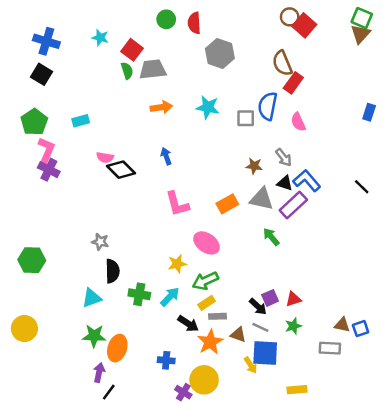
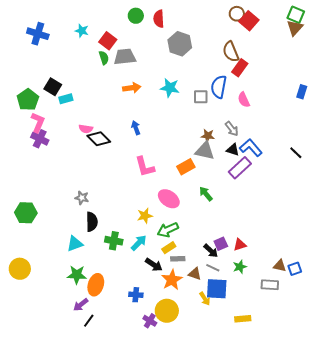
black square: (42, 74) -> (53, 87), moved
gray triangle: (262, 199) -> (205, 151), moved
green arrow: (271, 237) -> (206, 194), moved
purple arrow: (99, 373) -> (81, 305), turned -140

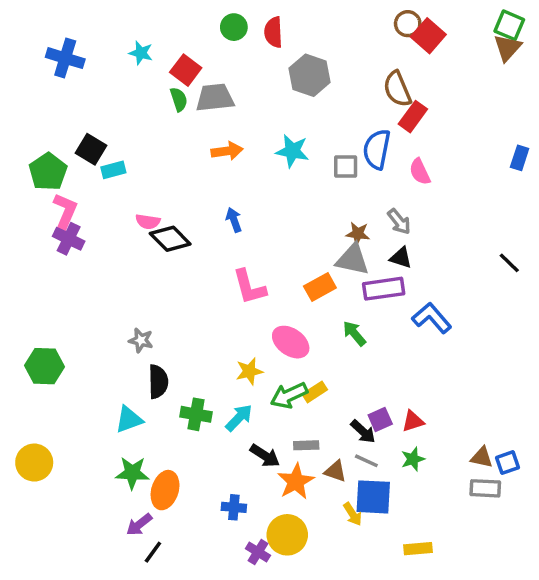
blue L-shape: (251, 148) -> (432, 318), moved
purple rectangle: (240, 168) -> (384, 289), moved, turned 35
yellow rectangle: (169, 248) -> (315, 392), moved
gray rectangle: (270, 285) -> (485, 488), moved

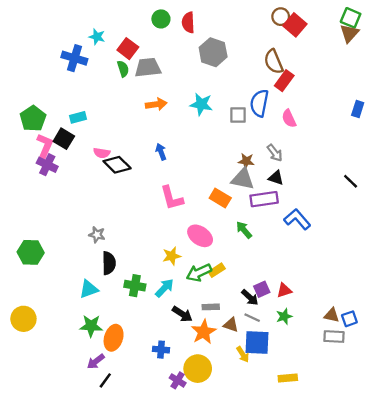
blue cross: (65, 58) -> (74, 58), moved
black square: (91, 149) -> (64, 139), moved
orange rectangle: (320, 287) -> (220, 198), turned 60

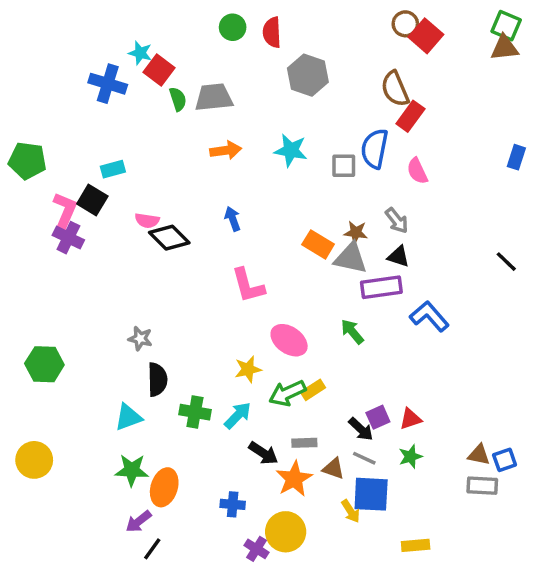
brown triangle: (349, 33) -> (505, 48), turned 42
red square: (128, 49) -> (159, 70), moved
green pentagon: (33, 119) -> (27, 161), moved, turned -30
orange rectangle: (220, 198) -> (318, 244), moved

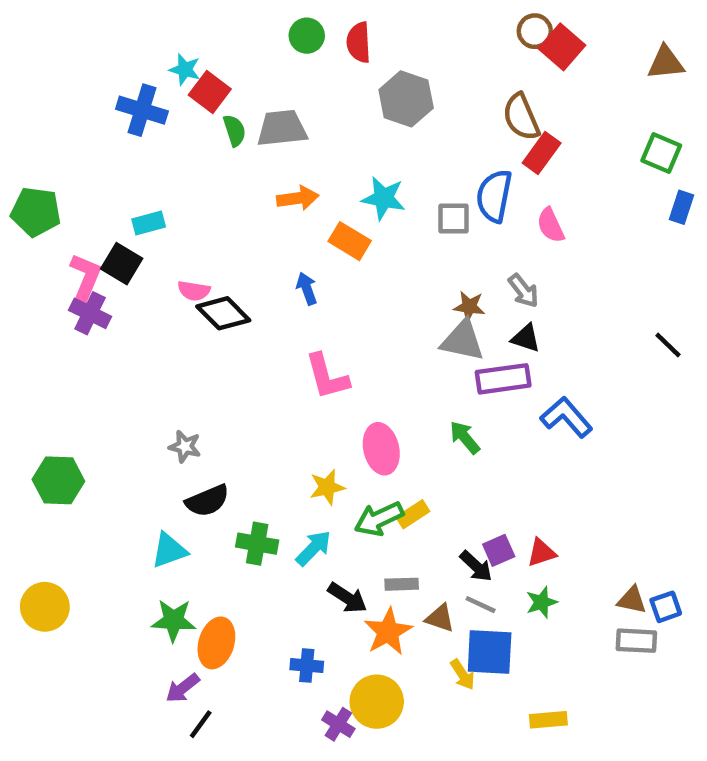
green square: (506, 26) -> (661, 153), moved
orange rectangle: (318, 244) -> (350, 241), moved
pink ellipse: (289, 340) -> (381, 449), turned 42
black semicircle: (157, 380) -> (207, 501), turned 68

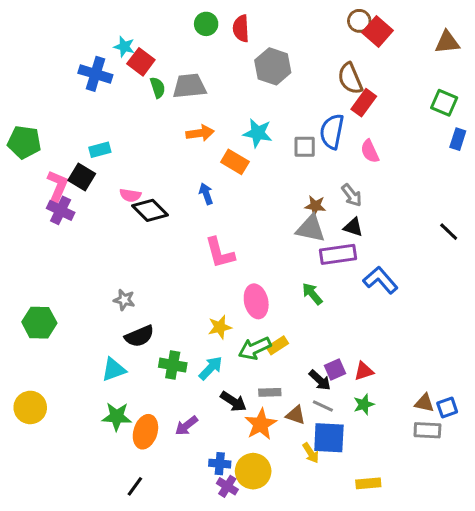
blue cross: (307, 665) -> (220, 464), moved
purple arrow: (183, 688) -> (186, 426), moved

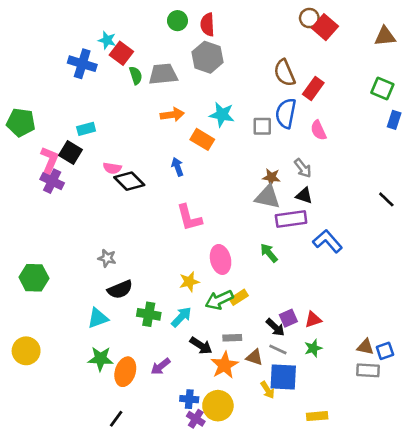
gray hexagon: (273, 66) -> (207, 57), moved
brown semicircle: (350, 78) -> (284, 73), moved

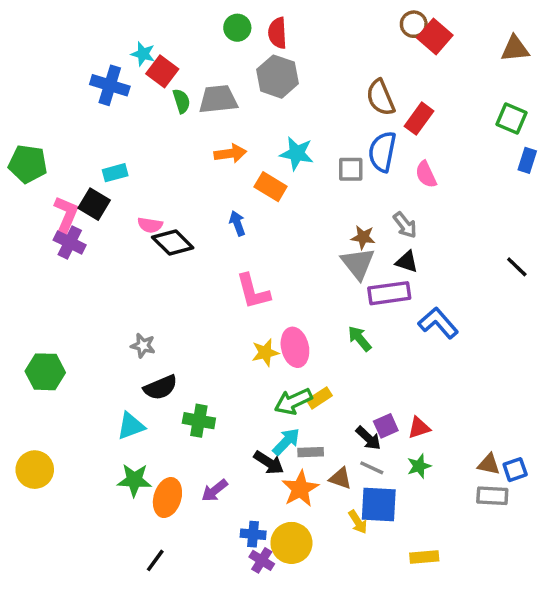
gray triangle: (268, 197) -> (358, 263), turned 40
yellow star: (189, 282) -> (265, 353), moved
cyan arrow: (181, 317) -> (286, 442), moved

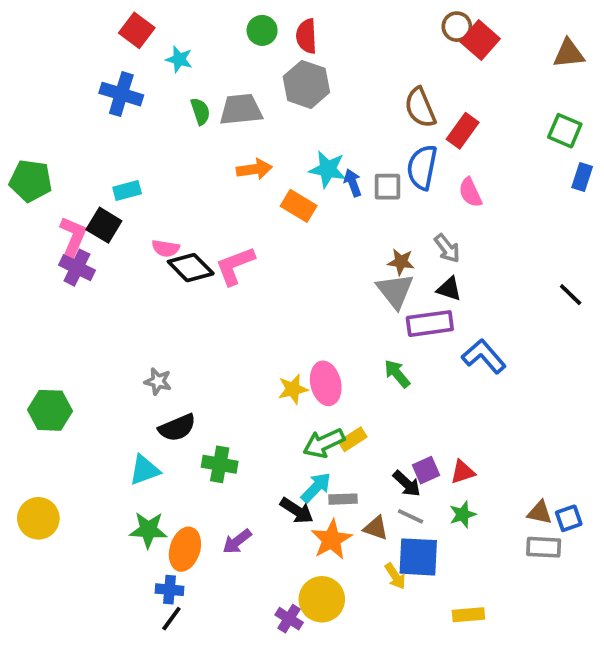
cyan star: (143, 54) -> (179, 59), moved
red square: (162, 71) -> (137, 30), moved
blue arrow: (237, 223) -> (353, 183), moved
pink L-shape: (253, 291) -> (235, 266), moved, turned 84
blue cross: (253, 534) -> (169, 590), moved

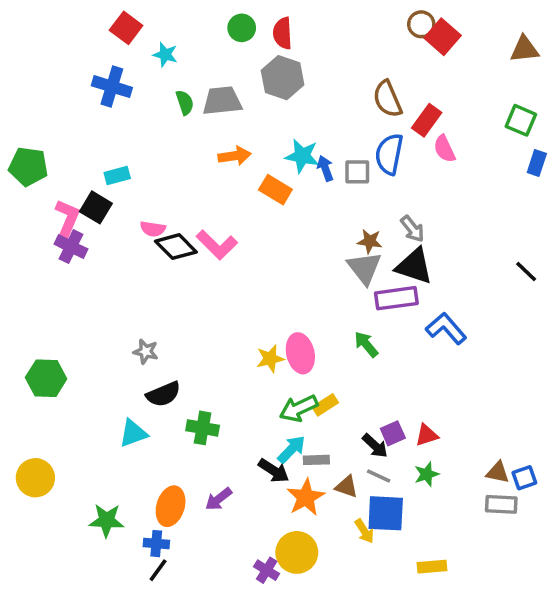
pink semicircle: (470, 192) -> (444, 149), moved
pink L-shape: (235, 266) -> (217, 245), turned -114
black triangle: (449, 289) -> (414, 266), size x1.6
green star: (148, 530) -> (107, 520), moved

